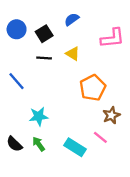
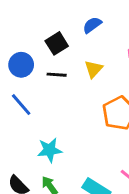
blue circle: (17, 29) -> (21, 65), moved
yellow triangle: (73, 54) -> (94, 69), turned 40

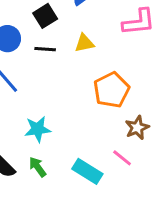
yellow triangle: (94, 69) -> (84, 43), turned 36

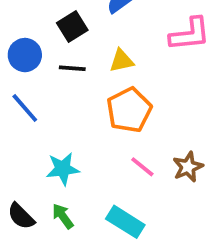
orange pentagon: (112, 90) -> (129, 110), moved
pink line: (122, 158) -> (142, 167), moved

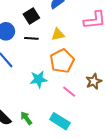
brown star: (188, 167) -> (94, 81), moved
cyan star: (63, 169) -> (39, 79), moved

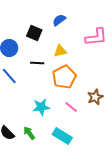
black square: (31, 16) -> (34, 33), turned -35
black line: (31, 38) -> (37, 63), moved
cyan star: (39, 79) -> (41, 107), moved

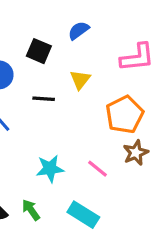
yellow triangle: (60, 51) -> (80, 80), turned -40
orange pentagon: (64, 77) -> (125, 115), moved

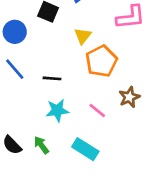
black line: (44, 99) -> (52, 78), moved
orange pentagon: (125, 115) -> (101, 61), moved

